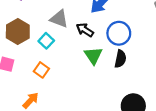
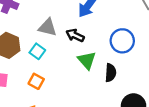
blue circle: (119, 33) -> (122, 41), moved
black semicircle: (120, 59) -> (111, 73), moved

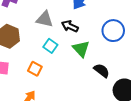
cyan square: (37, 51) -> (50, 46), moved
black semicircle: (111, 73) -> (102, 71), moved, turned -56

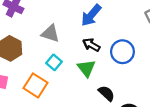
black arrow: (70, 26) -> (91, 45), moved
orange square: (35, 69) -> (35, 85), size x1.5

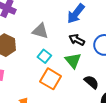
orange square: (35, 85) -> (51, 79), moved

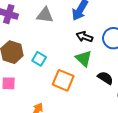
gray triangle: (40, 31) -> (45, 15), moved
cyan square: (44, 56) -> (39, 59), moved

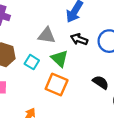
gray triangle: (45, 15) -> (47, 35), moved
green triangle: (84, 58) -> (60, 59), moved

